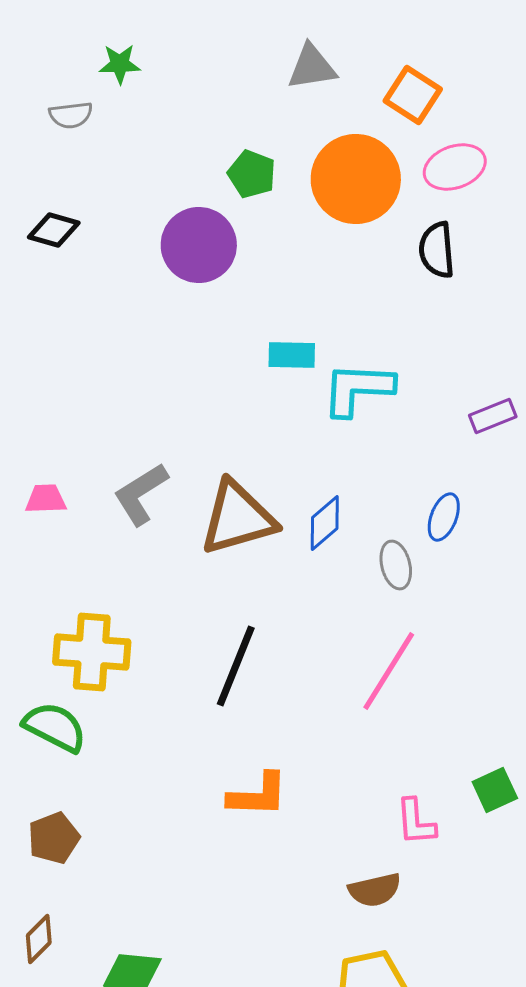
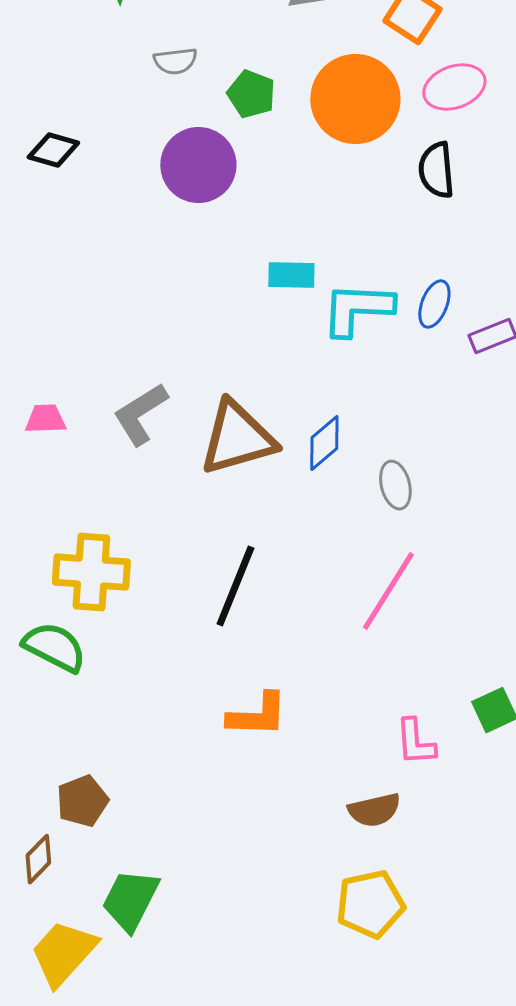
gray semicircle: (71, 115) -> (175, 61), moved
blue ellipse: (444, 517) -> (434, 304), moved
brown pentagon: (54, 838) -> (82, 801), moved

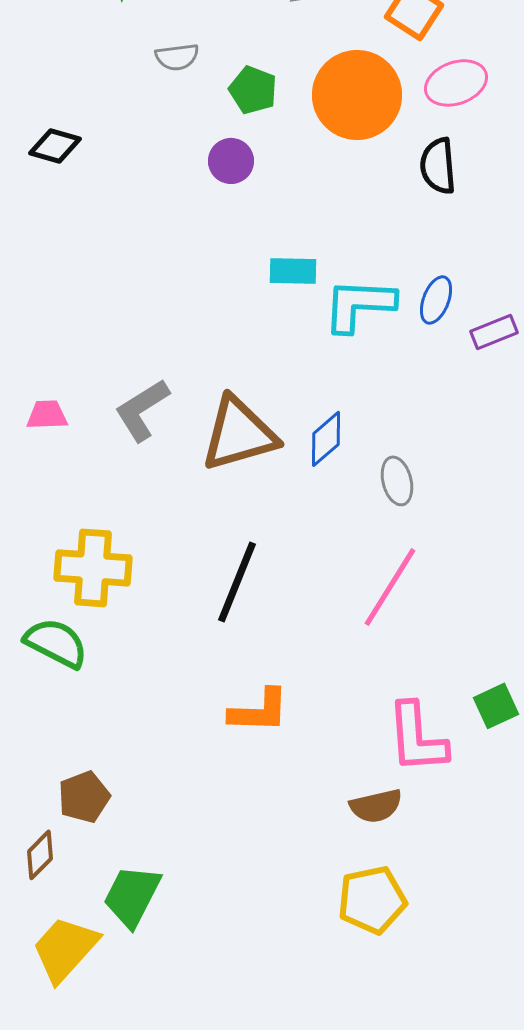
purple circle: (198, 165) -> (231, 161), moved, size x0.6
pink L-shape: (415, 742) -> (417, 738), size x1.5

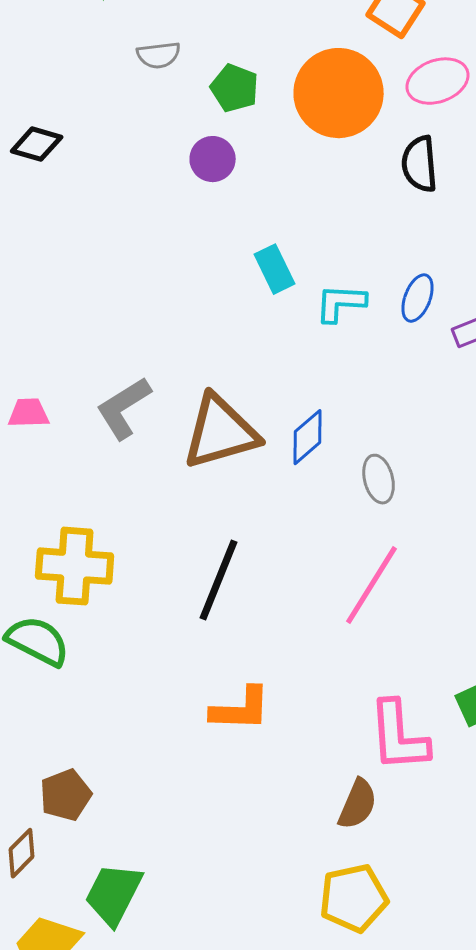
cyan rectangle: (293, 271) -> (275, 269), turned 63
cyan L-shape: (359, 305) -> (341, 303), size x0.7
brown semicircle: (376, 806) -> (358, 804), turned -54

